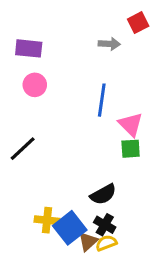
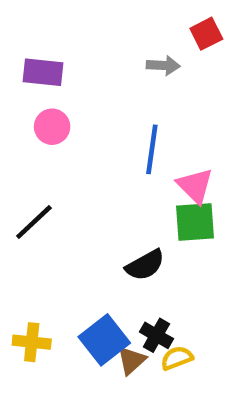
green square: (131, 149) -> (195, 222), size x1.4
black semicircle: (103, 194) -> (145, 265), moved
yellow cross: (47, 220) -> (32, 342), moved
yellow semicircle: (106, 243) -> (177, 358), moved

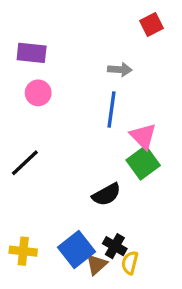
gray arrow: (163, 65) -> (120, 70), moved
green square: (195, 222) -> (143, 163), turned -32
yellow semicircle: (177, 358) -> (130, 263), turned -55

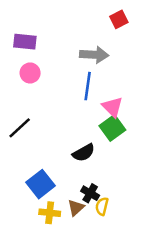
gray arrow: (120, 70) -> (94, 55), size x1.5
blue square: (76, 249) -> (41, 184), moved
yellow cross: (23, 251) -> (50, 213), moved

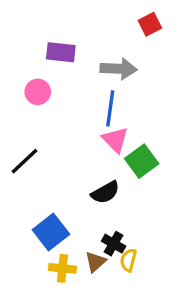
purple rectangle: (25, 42) -> (61, 52), moved
pink triangle: (112, 107) -> (115, 140), moved

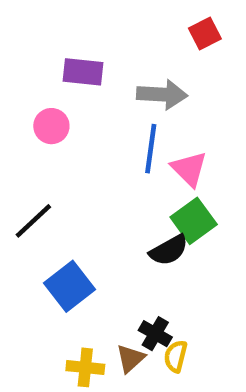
pink triangle: (115, 140) -> (189, 169), moved
black semicircle: (105, 192) -> (169, 250), moved
blue square: (51, 232) -> (70, 286), moved

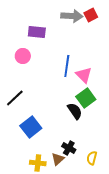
gray arrow: (162, 94) -> (72, 16), moved
black semicircle: (169, 250) -> (75, 111), turned -96
yellow semicircle: (176, 356) -> (92, 158), moved

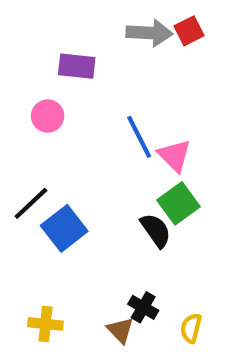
blue line: (67, 66) -> (139, 137), turned -35
blue square: (31, 127) -> (64, 228), moved
brown triangle: (58, 159) -> (120, 330), turned -32
yellow cross: (38, 163) -> (46, 324), moved

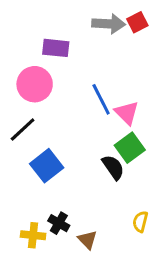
pink circle: (48, 116) -> (35, 84), size x1.5
black line: (31, 203) -> (23, 129), moved
black cross: (143, 307) -> (59, 223), moved
yellow semicircle: (191, 328) -> (140, 222), moved

